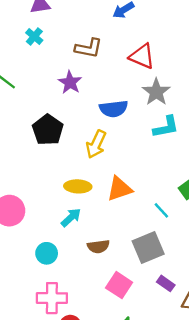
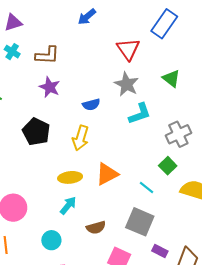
brown L-shape: (89, 48) -> (47, 55), moved
red triangle: (142, 56) -> (128, 49), moved, turned 40
blue semicircle: (114, 109) -> (91, 105), size x0.7
gray square: (148, 247) -> (140, 222), turned -36

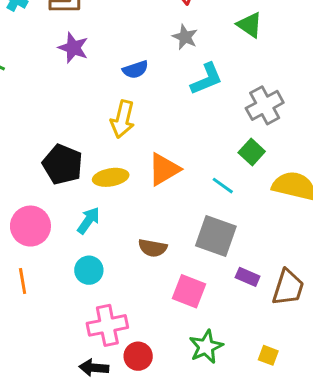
gray star: (127, 84) -> (185, 37), size x0.7
black pentagon: (36, 132) -> (63, 164), moved
cyan arrow: (68, 206) -> (88, 220), moved
brown semicircle: (96, 227) -> (153, 248), turned 30

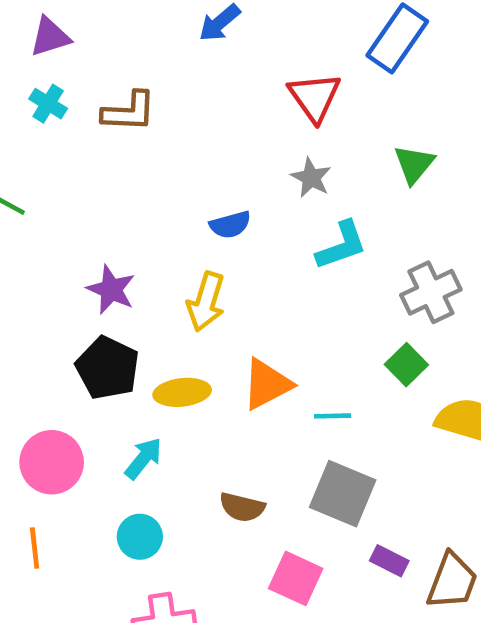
green triangle: (250, 25) -> (414, 164), turned 32
purple star: (73, 48) -> (111, 290), moved
cyan line: (223, 186) -> (333, 416), moved, turned -40

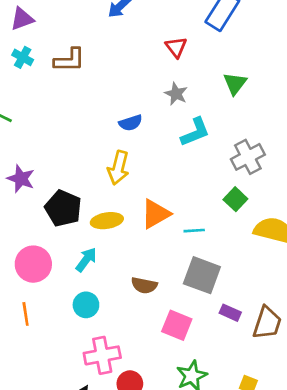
red triangle: (315, 97) -> (176, 47), size x0.7
purple star: (111, 290) -> (21, 179), moved

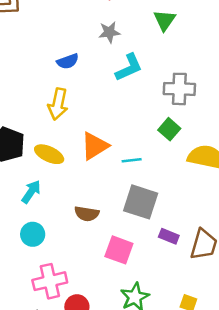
gray star: (176, 94) -> (109, 32), turned -30
gray cross: (248, 157) -> (179, 89), turned 32
yellow ellipse: (107, 221) -> (49, 154), turned 36

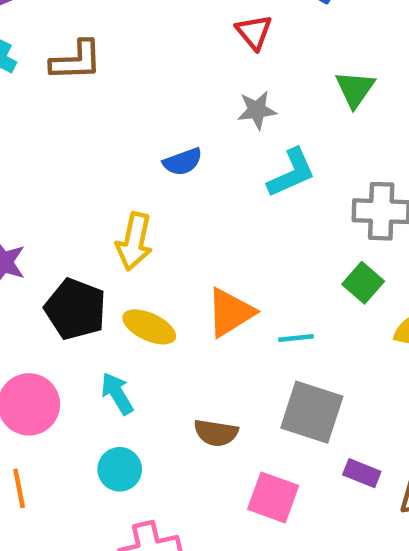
yellow arrow: (58, 104) -> (134, 241), moved
cyan arrow: (31, 192) -> (117, 394), turned -65

